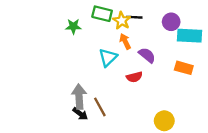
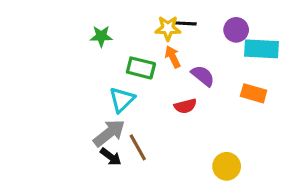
green rectangle: (102, 14) -> (141, 68), moved
yellow star: (122, 21) -> (168, 28), turned -30
cyan triangle: (108, 57) -> (122, 100), moved
gray arrow: (79, 97) -> (109, 133), turned 55

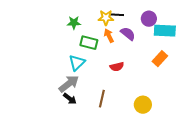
green star: (101, 36) -> (74, 23), moved
purple semicircle: (203, 76) -> (128, 34), moved
orange rectangle: (254, 93) -> (160, 59), turned -63
brown line: (138, 147) -> (102, 99), moved, turned 42

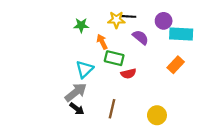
orange arrow: (109, 36) -> (102, 42), moved
green rectangle: (89, 43) -> (114, 58), moved

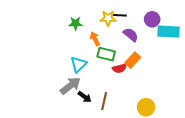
orange rectangle: (176, 65) -> (133, 60), moved
black arrow: (77, 109) -> (85, 97), moved

